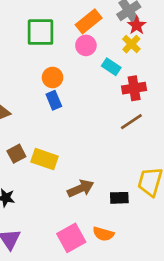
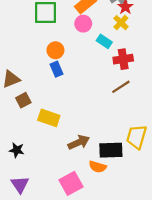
brown square: (16, 154) -> (23, 100), moved
black rectangle: (119, 198) -> (111, 150), size x1.5
orange semicircle: (103, 234) -> (98, 167), moved

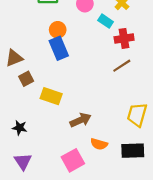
blue rectangle: (57, 69) -> (59, 48), size x1.5
black rectangle: (111, 150) -> (133, 151), moved

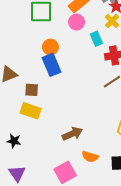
cyan rectangle: (106, 21) -> (96, 39), turned 32
brown square: (26, 79) -> (32, 90), moved, turned 32
yellow rectangle: (51, 96) -> (31, 111), moved

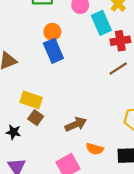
cyan rectangle: (96, 39) -> (101, 23), size x1.5
brown square: (32, 90) -> (36, 118), moved, turned 32

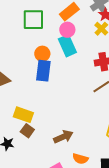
cyan rectangle: (101, 23) -> (67, 46), moved
blue rectangle: (53, 51) -> (43, 71), turned 30

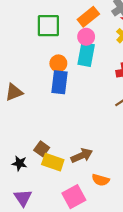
cyan rectangle: (67, 46) -> (86, 54), turned 35
yellow rectangle: (23, 115) -> (53, 162), moved

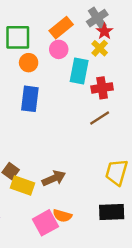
cyan rectangle: (86, 54) -> (79, 71), moved
orange circle: (58, 63) -> (29, 63), moved
orange semicircle: (101, 180) -> (62, 216), moved

